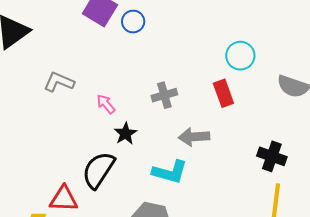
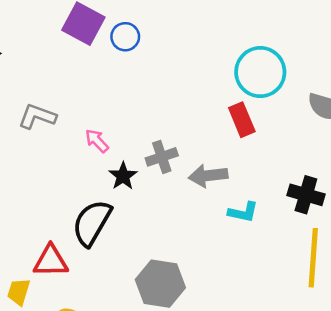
cyan circle: (240, 56) -> (260, 72), size x1.4
gray cross: (164, 95) -> (162, 157), moved
cyan L-shape: (170, 172) -> (243, 212), moved, size x0.7

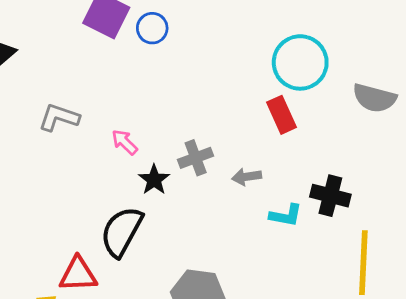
gray arrow: (208, 176) -> (247, 177), size x0.7
black cross: (306, 195) -> (330, 196), moved

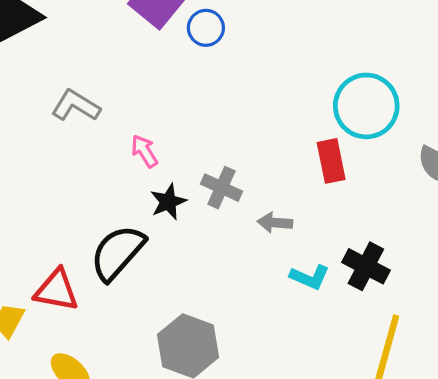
gray cross: (196, 158) -> (222, 188), turned 32

